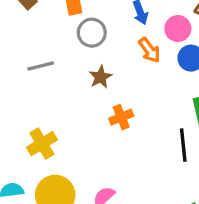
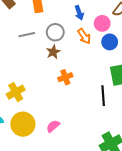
gray circle: (92, 33) -> (55, 32), moved
gray line: (41, 66) -> (27, 35), moved

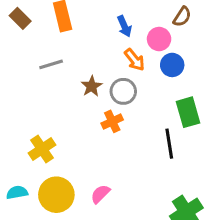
gray circle: (55, 32) -> (123, 91), moved

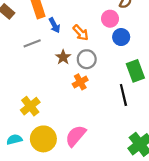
blue arrow: (124, 26) -> (55, 25), moved
orange arrow: (134, 60) -> (81, 33), moved
pink semicircle: (100, 194) -> (76, 136), size x1.5

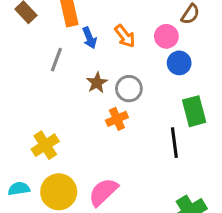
orange arrow: (81, 33) -> (125, 36), moved
gray line: (32, 43) -> (56, 60), turned -54

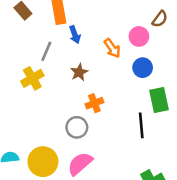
orange arrow: (125, 36) -> (112, 48), moved
blue circle: (179, 63) -> (143, 68), moved
gray circle: (129, 89) -> (77, 127), moved
yellow cross: (45, 145) -> (32, 78), moved

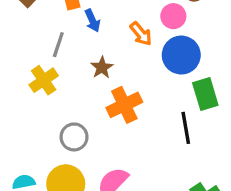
blue circle: (143, 68) -> (181, 55), size x1.5
orange cross: (94, 103) -> (124, 105), size x1.5
gray circle: (77, 127) -> (74, 137), moved

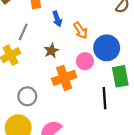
pink circle: (173, 16) -> (85, 61), moved
blue arrow: (92, 21) -> (57, 19), moved

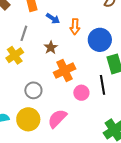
blue arrow: (57, 19) -> (53, 19), turned -32
orange arrow: (81, 30) -> (75, 27), turned 42
pink circle: (85, 61) -> (81, 93), moved

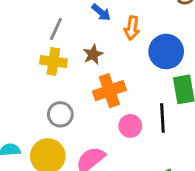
yellow cross: (15, 55) -> (53, 61), moved, turned 36

